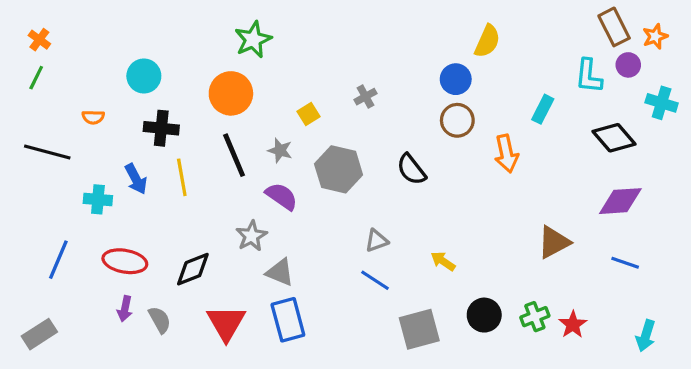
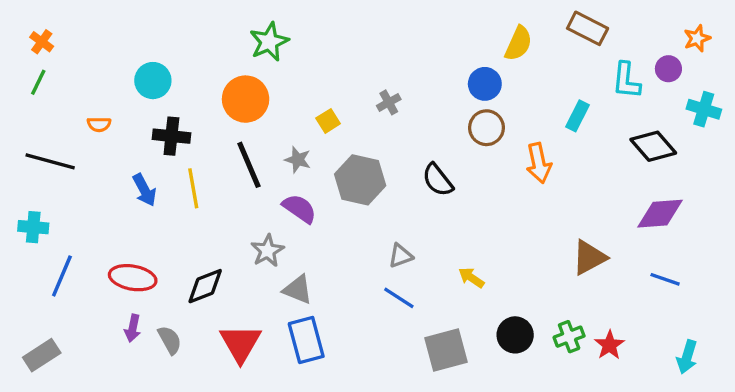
brown rectangle: (614, 27) -> (588, 28), moved, turned -36
cyan cross: (98, 199) -> (33, 227), moved

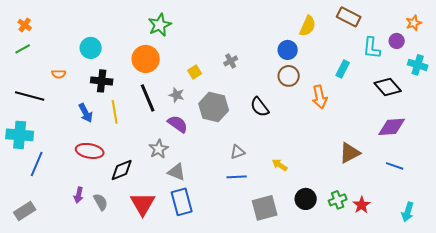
green line: (38, 82) -> (23, 49), turned 35
cyan cross: (33, 227) -> (20, 135), size x1.5
red ellipse: (133, 278) -> (90, 151), moved
blue line: (399, 298) -> (237, 177), turned -36

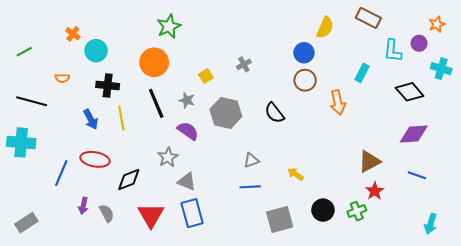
orange cross: (25, 25) -> (73, 34), moved
blue line: (37, 164) -> (61, 173), moved
red star: (362, 205) -> (375, 191), moved

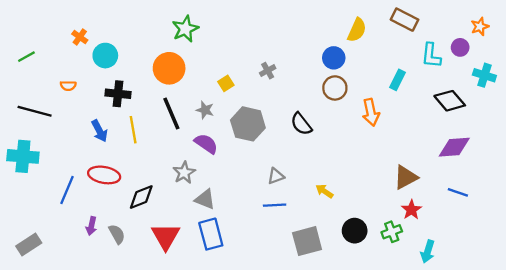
cyan arrow: (431, 224) -> (428, 251), moved

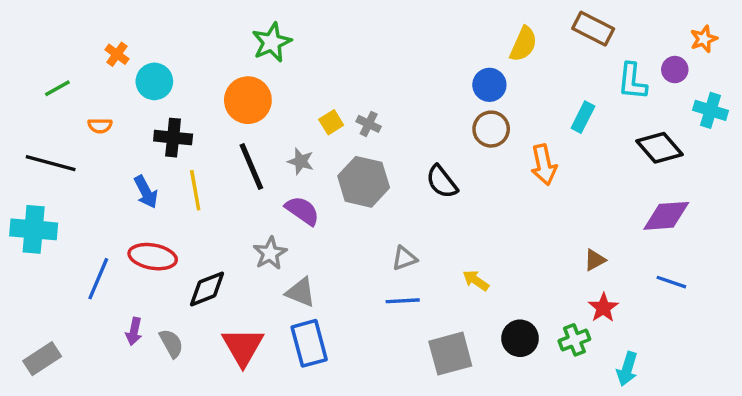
green line: (26, 57) -> (57, 88), moved
gray cross: (268, 71) -> (369, 124), moved, turned -35
brown triangle: (406, 177) -> (595, 260), size x0.6

